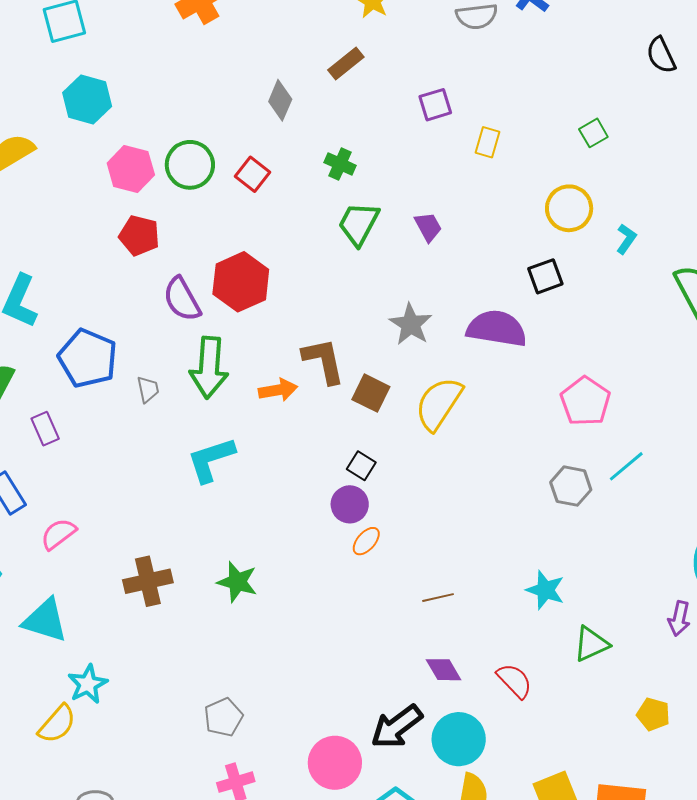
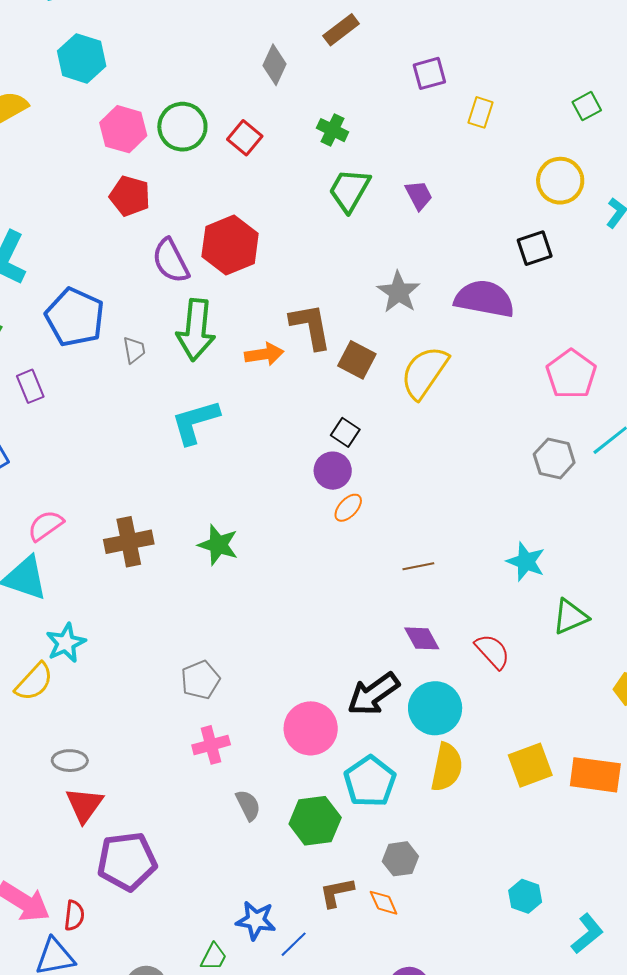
pink semicircle: (58, 534) -> (46, 526), moved

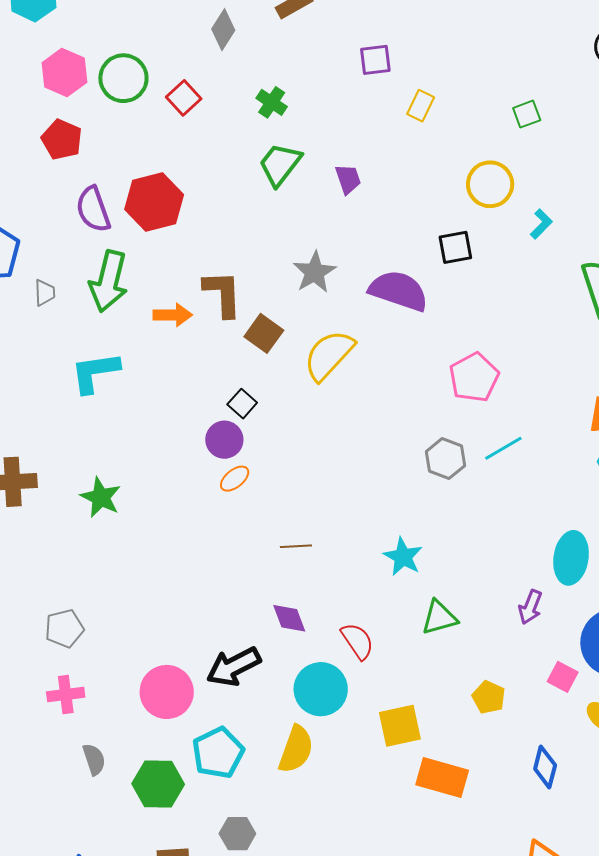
cyan circle: (435, 708) -> (321, 689), moved
yellow square: (530, 765) -> (400, 726), moved

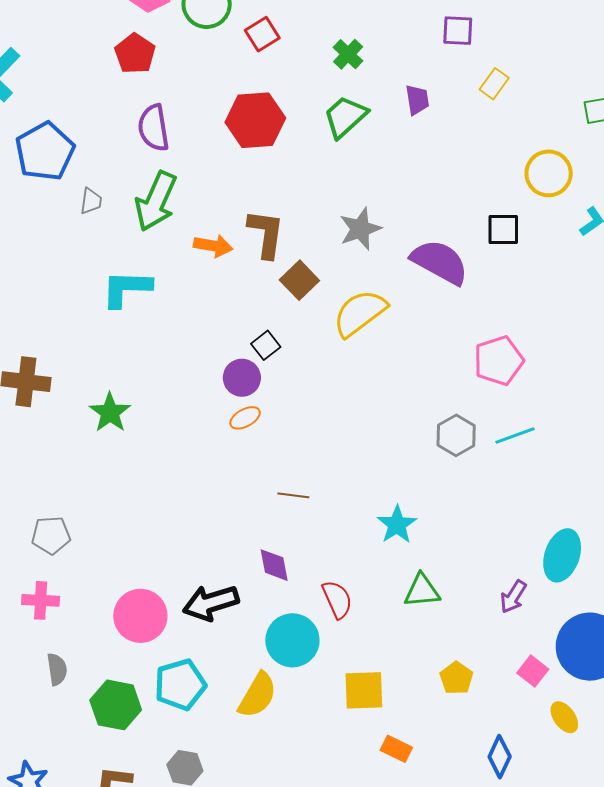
purple trapezoid: (348, 179) -> (417, 100), moved
red hexagon: (154, 202) -> (255, 120), moved
orange rectangle: (442, 778) -> (396, 749), size x0.6

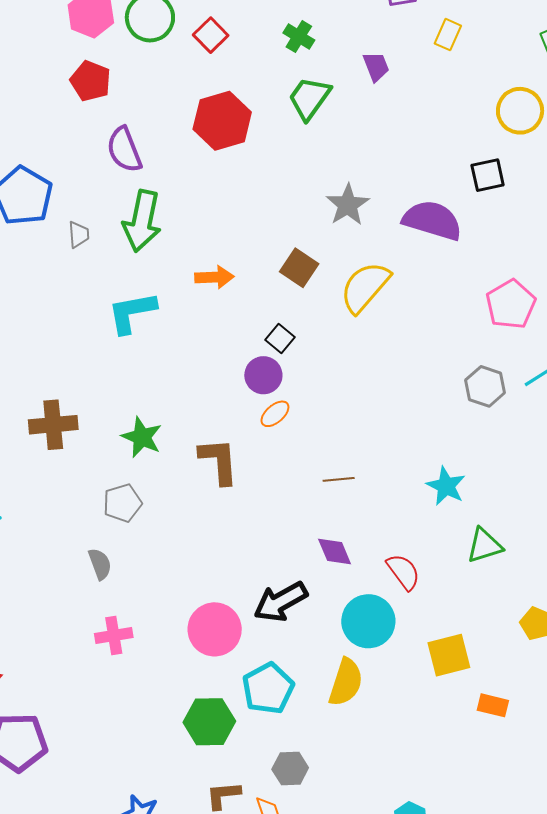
brown L-shape: (266, 234) -> (219, 461), moved
orange arrow: (213, 246) -> (214, 277), moved
gray pentagon: (51, 535) -> (122, 503), moved
gray semicircle: (57, 669) -> (100, 564), moved

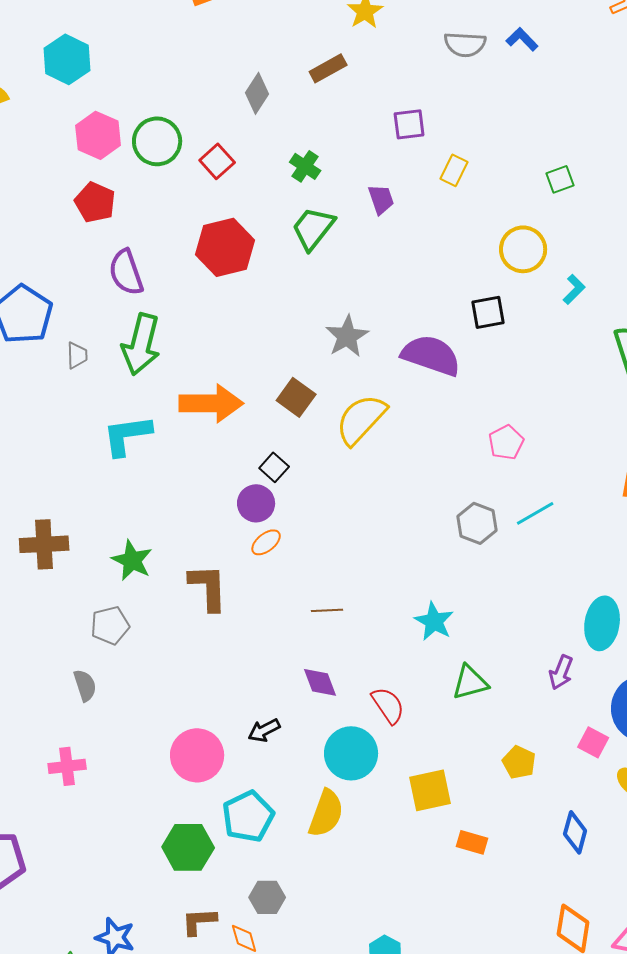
orange arrow: (214, 277) -> (211, 403), size x1.6
pink pentagon: (511, 304) -> (506, 442), size x0.7
black arrow: (281, 602) -> (264, 730), size x0.6
pink cross: (114, 635) -> (67, 766), moved

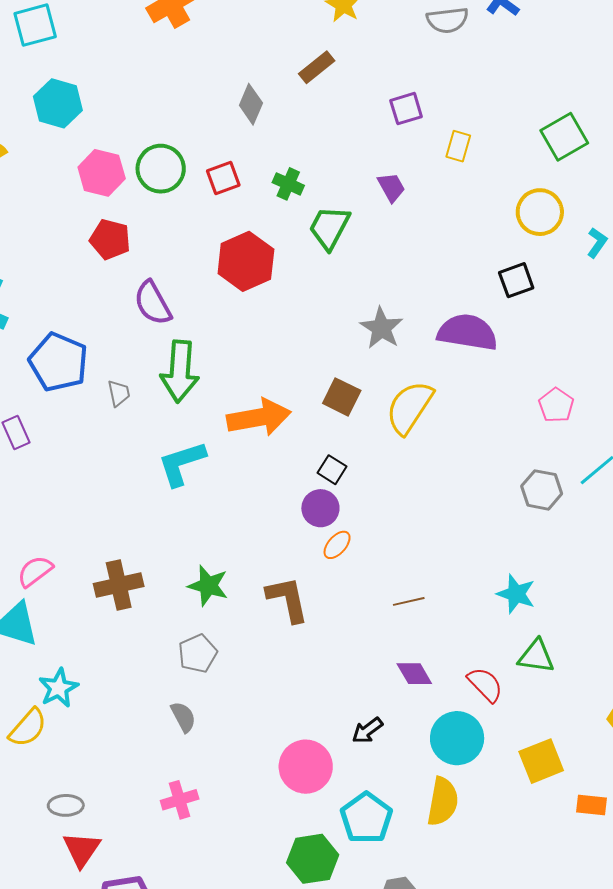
red square: (217, 161) -> (223, 178), turned 32
green cross: (305, 166) -> (288, 184), moved
green square: (560, 179) -> (564, 137), size x1.6
green triangle: (470, 682) -> (536, 656), moved, turned 33

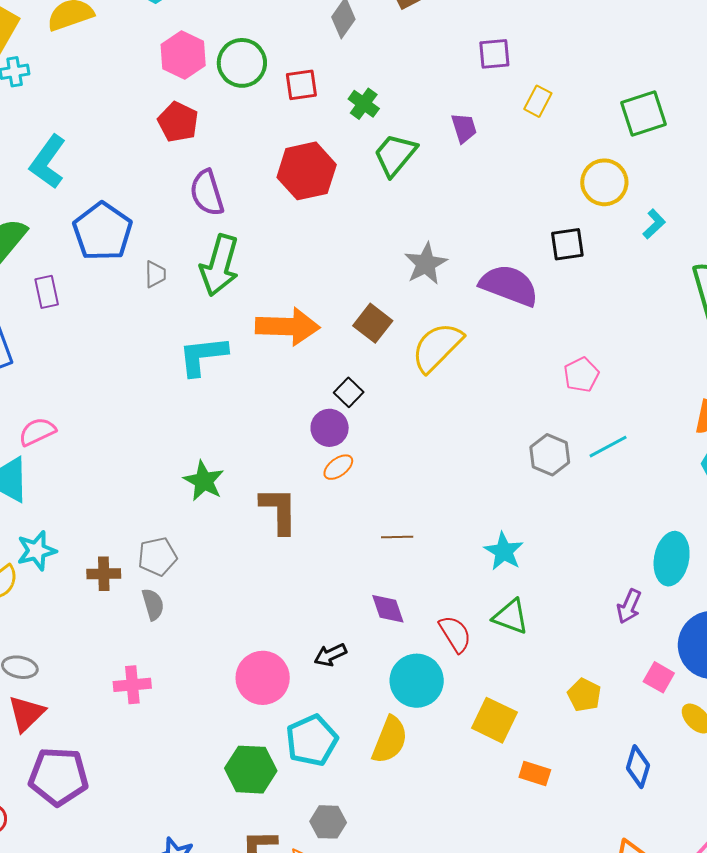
brown cross: (119, 585) -> (104, 574), moved, size x0.7
gray pentagon: (198, 653) -> (157, 556), moved
yellow square: (541, 761) -> (494, 720), turned 36

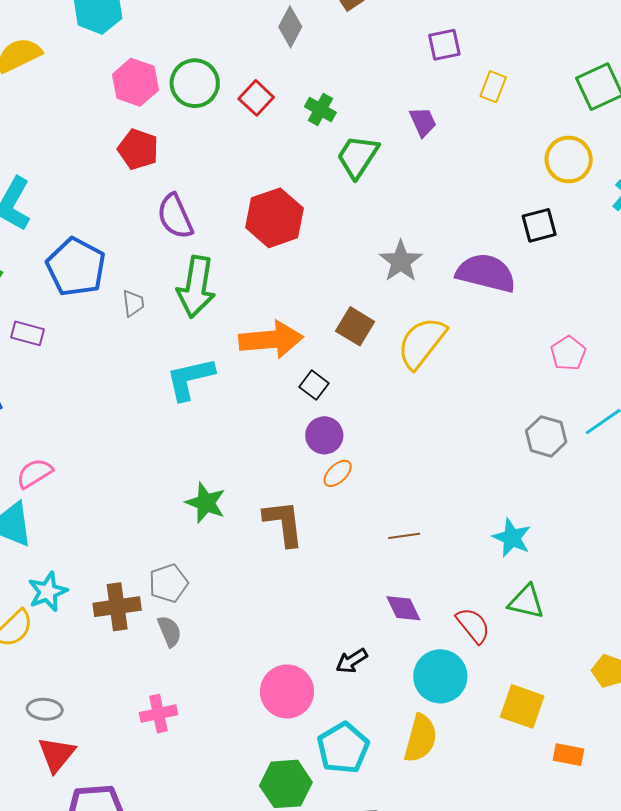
red square: (301, 85) -> (256, 98), turned -32
red hexagon: (307, 171) -> (275, 218), moved
purple rectangle: (47, 292) -> (27, 333), turned -56
black square: (349, 392) -> (314, 385), moved
brown cross: (104, 574) -> (117, 607), size x1.4

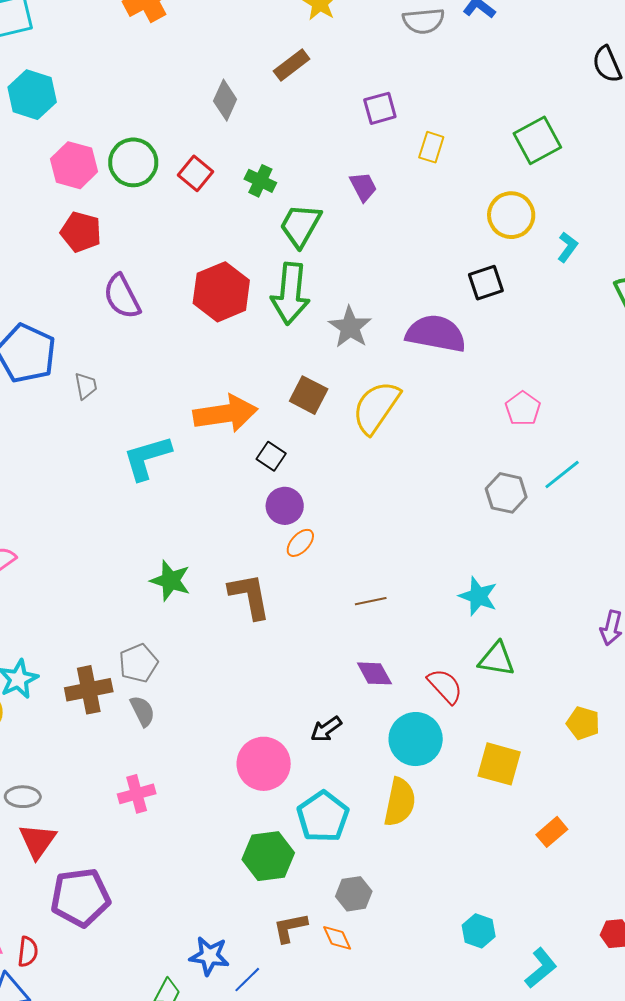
green arrow: (196, 287) -> (290, 294), moved
orange rectangle: (568, 755) -> (552, 832), moved, turned -48

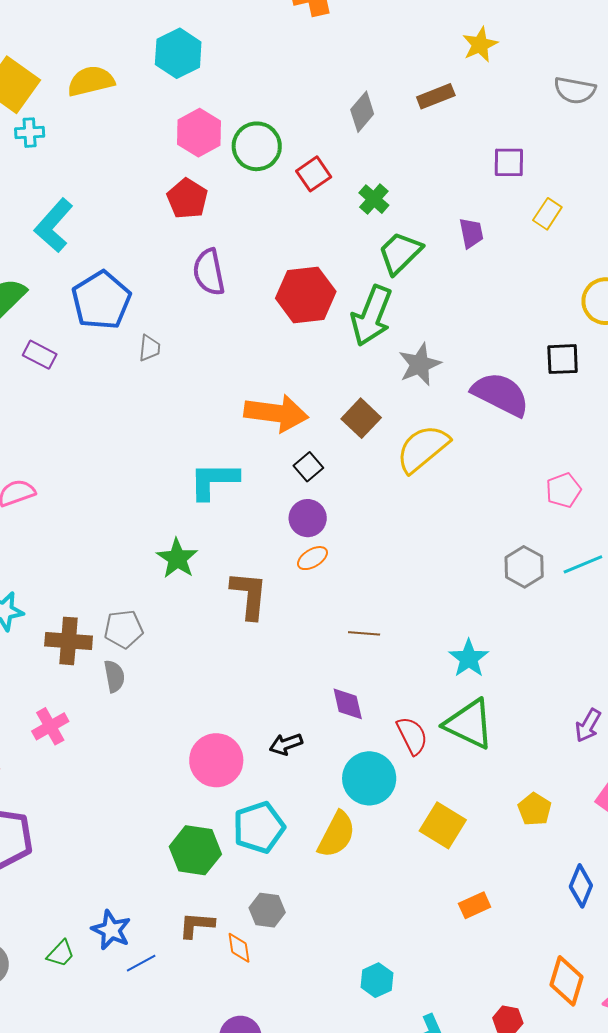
cyan L-shape: (147, 458) -> (214, 481), moved
green triangle: (497, 659) -> (469, 724), size x1.4
pink cross: (137, 794) -> (50, 726), moved, turned -30

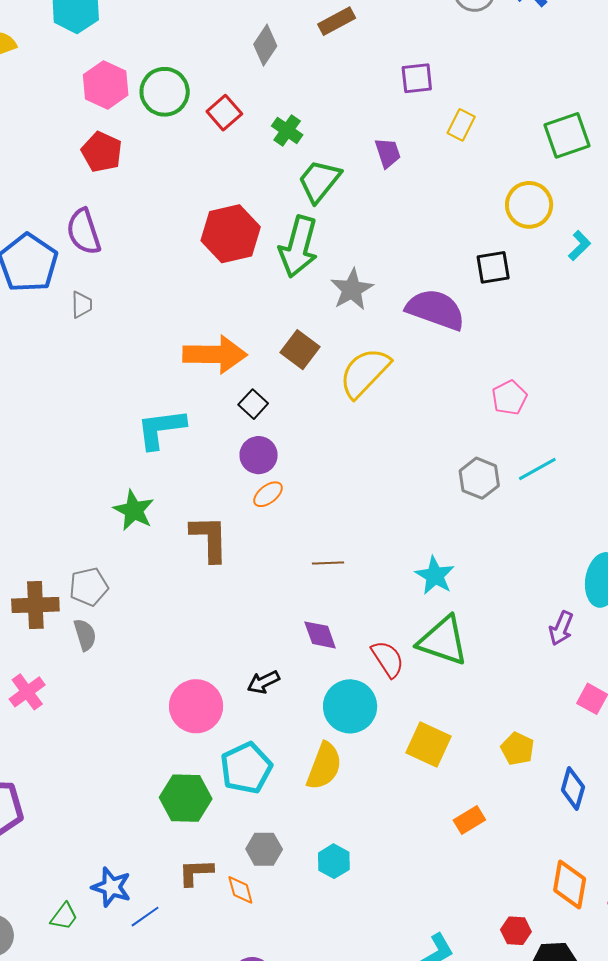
purple semicircle: (209, 272) -> (84, 232), moved
yellow pentagon: (535, 809) -> (517, 749), moved
cyan hexagon: (377, 980) -> (334, 861), moved

